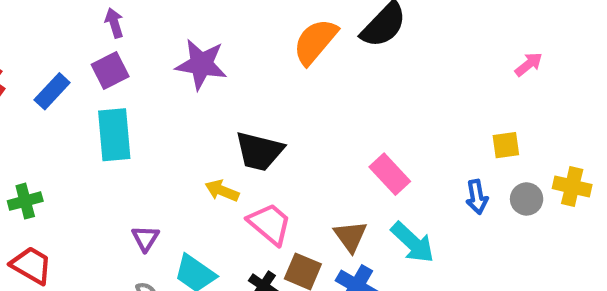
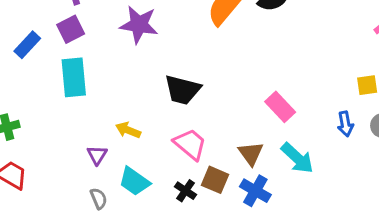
yellow arrow: (222, 191) -> (128, 130), moved

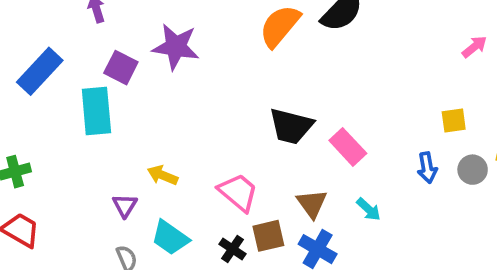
purple square: (71, 29) -> (121, 68), moved, turned -36
blue rectangle: (27, 45) -> (40, 71), size x1.4
black trapezoid: (182, 90) -> (291, 126), moved
cyan arrow: (297, 158) -> (369, 209), size x0.6
brown square: (215, 180) -> (268, 236), turned -36

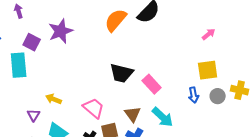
purple star: (176, 47) -> (61, 31), turned -30
pink arrow: (474, 47) -> (209, 34), moved
yellow square: (454, 120) -> (208, 70), size x1.5
cyan arrow: (369, 209) -> (163, 117), size x1.6

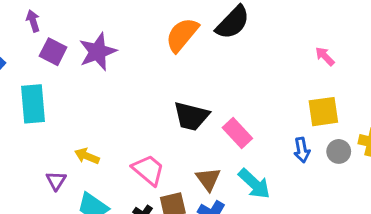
pink arrow: (209, 34) -> (325, 56), turned -96
purple square: (32, 42) -> (53, 52), moved

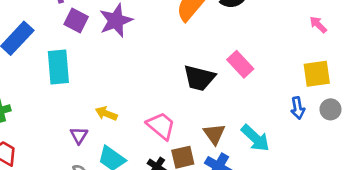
pink rectangle: (237, 133) -> (240, 64), moved

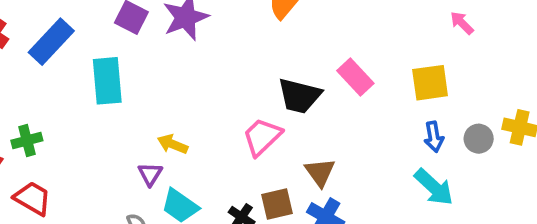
yellow square: (317, 74) -> (430, 83), moved
pink trapezoid: (161, 126) -> (262, 137), moved, turned -84
purple triangle: (79, 135) -> (150, 174), moved
cyan arrow: (255, 138) -> (434, 187), moved

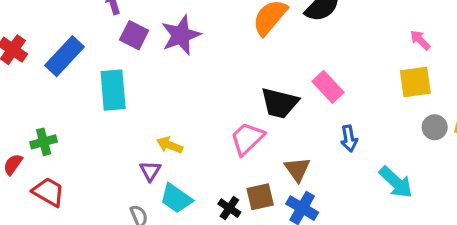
yellow square: (430, 83) -> (415, 82), moved
blue arrow: (434, 137) -> (349, 139), moved
gray circle: (479, 139) -> (435, 127), moved

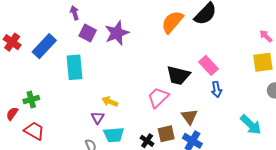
blue arrow: (349, 139) -> (217, 89), moved
cyan trapezoid: (176, 198) -> (114, 135), turned -40

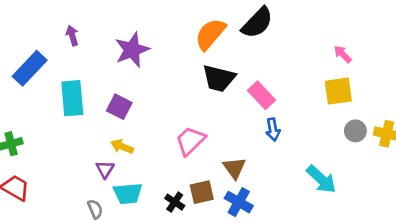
purple arrow: (75, 13) -> (72, 36), moved
purple square: (88, 33) -> (119, 107), moved
black trapezoid: (178, 75) -> (219, 78), moved

